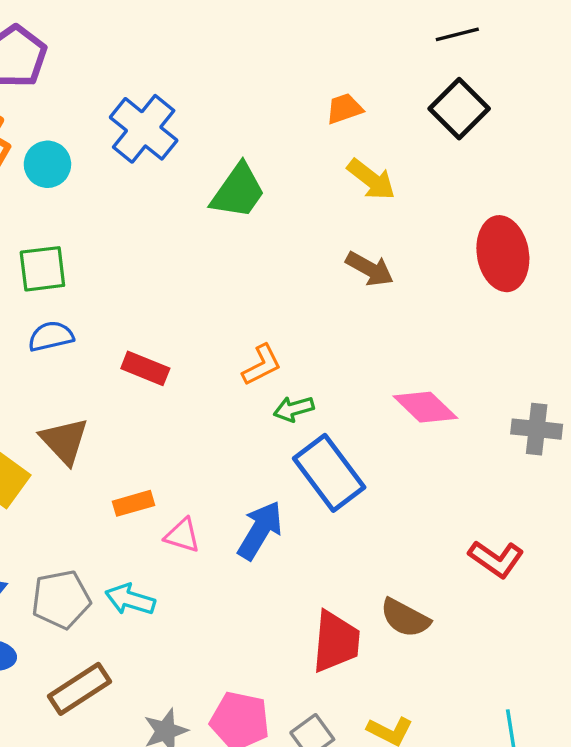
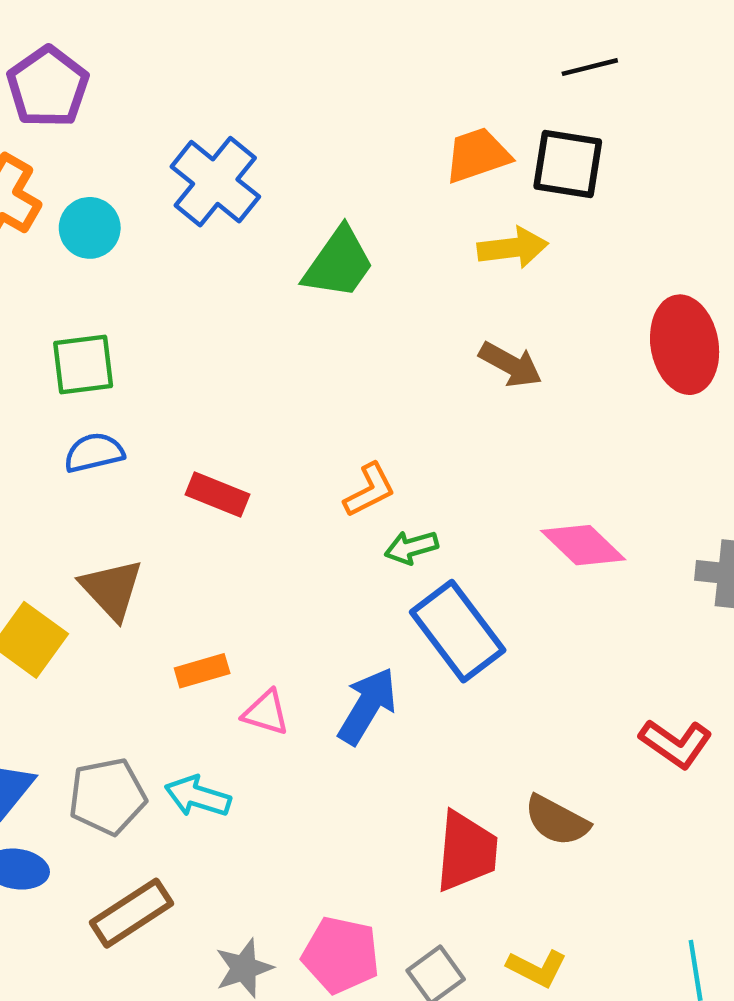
black line: (457, 34) -> (590, 67), moved
orange trapezoid: (344, 109) -> (477, 155), size x1.4
black square: (459, 109) -> (568, 164), moved, turned -36
yellow arrow: (371, 179) -> (513, 248), turned -45

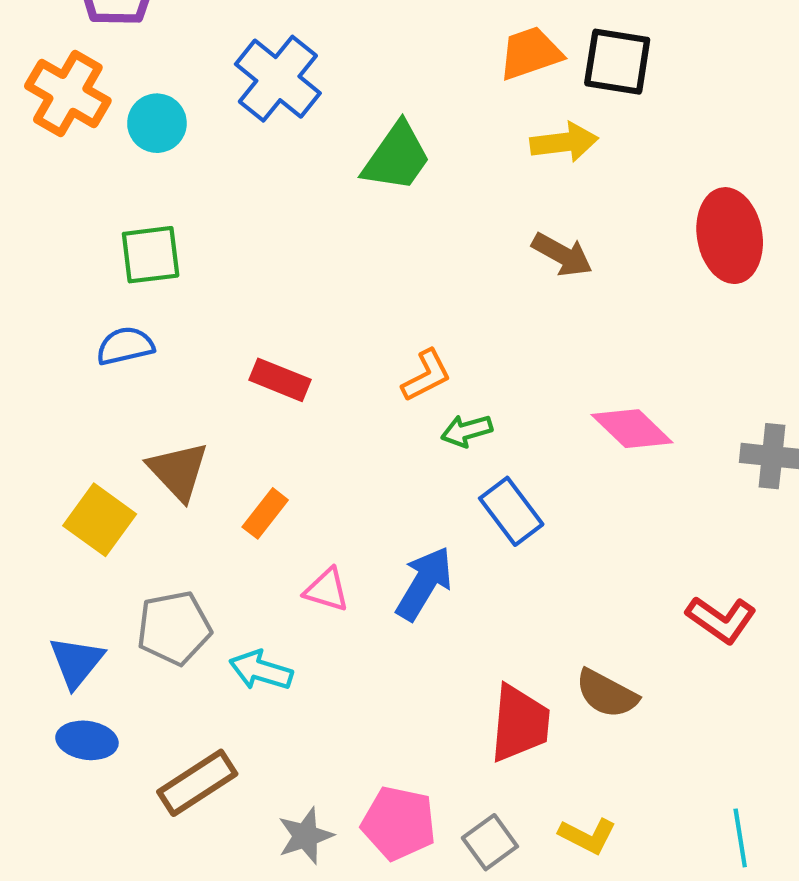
blue semicircle: (94, 453) -> (125, 346), moved
blue rectangle: (458, 631) -> (511, 511), size x0.7
orange rectangle: (202, 671) -> (265, 513), moved, turned -36
gray pentagon: (107, 796) -> (174, 628), moved

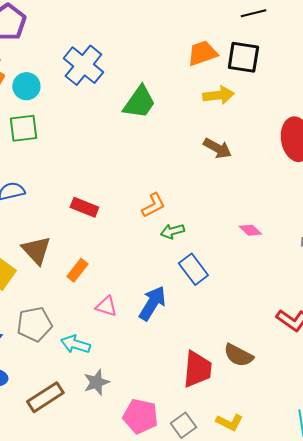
green square: (151, 255) -> (23, 128), moved
pink diamond: (632, 429) -> (250, 230), size x0.6
gray star: (305, 836) -> (96, 382), moved

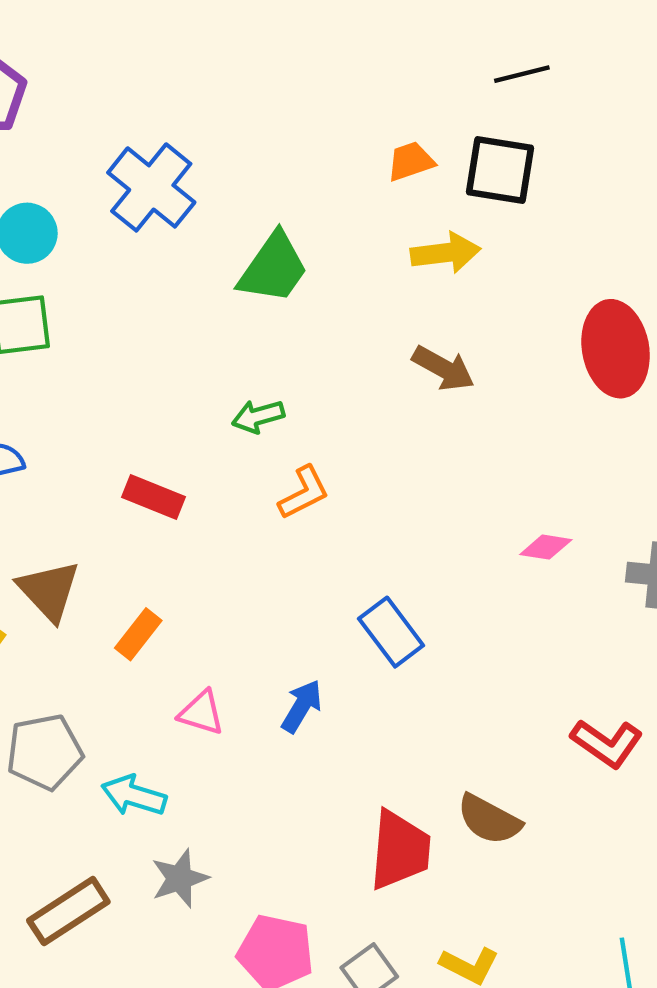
orange trapezoid: (202, 53) -> (411, 161), size x0.7
pink diamond: (250, 230) -> (546, 547), moved, turned -35
green arrow: (172, 231) -> (258, 416), moved
blue arrow: (152, 303) -> (302, 706), size x0.7

